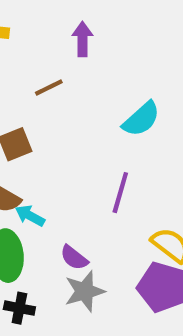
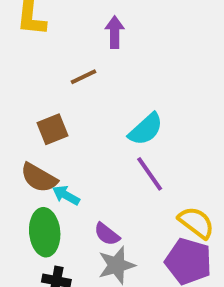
cyan semicircle: (141, 119) -> (146, 129), moved
purple line: (120, 193) -> (150, 174), turned -51

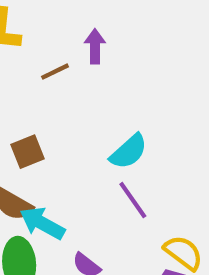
brown line: (84, 77) -> (55, 72), moved
cyan arrow: (66, 195) -> (42, 223), size x1.5

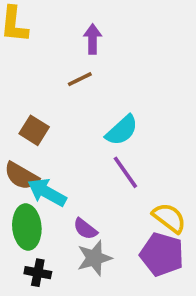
brown line: (55, 72) -> (80, 79), moved
brown square: (28, 152) -> (34, 130), turned -36

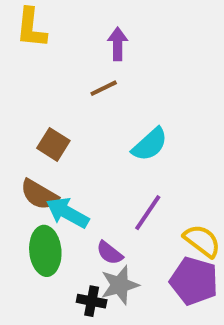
purple line: (125, 172) -> (148, 213), moved, turned 69
black cross: (38, 273) -> (92, 301), moved

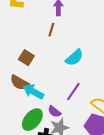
brown line: (104, 88) -> (51, 30), turned -48
green ellipse: (45, 251) -> (32, 120), moved, turned 45

